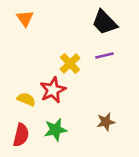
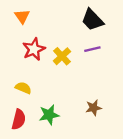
red star: (53, 90) -> (34, 49), moved

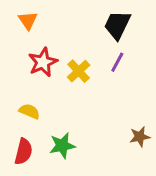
black trapezoid: (92, 20) -> (117, 25), turned 70
purple line: (92, 49) -> (117, 62), turned -49
brown star: (94, 108) -> (140, 137), moved

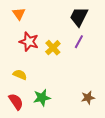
red star: (43, 62) -> (29, 42), turned -30
brown star: (140, 137) -> (88, 98), moved
red semicircle: (23, 152) -> (16, 102), turned -48

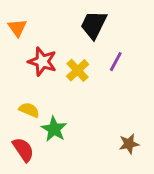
orange triangle: (19, 14) -> (17, 28), moved
black trapezoid: (79, 17) -> (94, 25), moved
green star: (42, 98) -> (54, 129), moved, turned -30

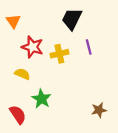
purple line: (116, 62) -> (89, 47), turned -42
yellow cross: (78, 70) -> (59, 54), turned 30
yellow semicircle: (29, 110) -> (22, 74), moved

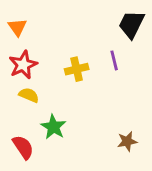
black trapezoid: (72, 19) -> (131, 24), moved
red star: (32, 47) -> (23, 65), moved, turned 30

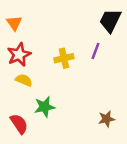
purple line: (114, 60) -> (96, 51), turned 35
green star: (53, 127) -> (45, 107), turned 30

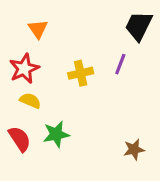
orange triangle: (14, 23) -> (38, 29), moved
red semicircle: (19, 124) -> (20, 139), moved

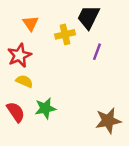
black trapezoid: (139, 26) -> (88, 17), moved
yellow cross: (81, 73) -> (65, 34), moved
brown star: (134, 149) -> (108, 121), size x1.5

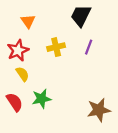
yellow cross: (65, 34) -> (56, 47), moved
yellow semicircle: (24, 81) -> (22, 74), turned 32

